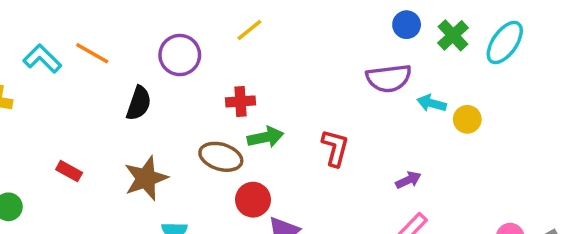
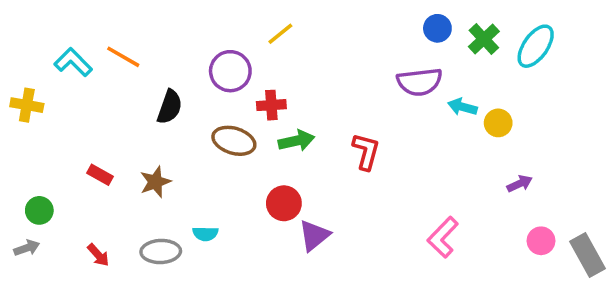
purple circle: (180, 55) -> (230, 71), moved
brown ellipse: (221, 157) -> (234, 141), moved
brown star: (146, 178) -> (155, 182), moved, size x0.7
purple arrow: (408, 180) -> (520, 184), moved

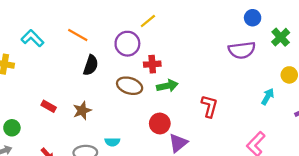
yellow line: (280, 34) -> (148, 21), moved
green cross: (484, 39) -> (281, 37), moved
orange line: (123, 57) -> (78, 35), moved
cyan arrow: (462, 107) -> (268, 97), moved, turned 105
red L-shape: (366, 151) -> (209, 106), moved

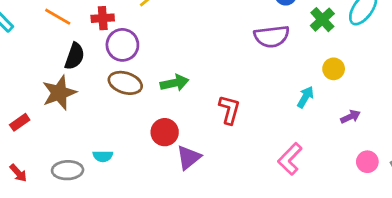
purple circle: (127, 44) -> (122, 45), moved
red cross: (152, 64) -> (103, 18), moved
red rectangle: (49, 106) -> (20, 122), moved, turned -64
brown star: (82, 111) -> (59, 93), moved, size x1.4

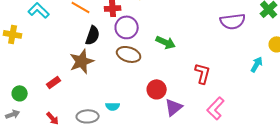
green arrow: (175, 83) -> (166, 42), moved, turned 36
pink L-shape: (290, 159) -> (216, 108), moved

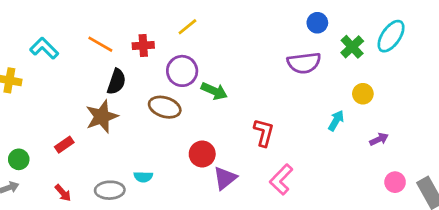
purple circle: (127, 27) -> (182, 71), moved

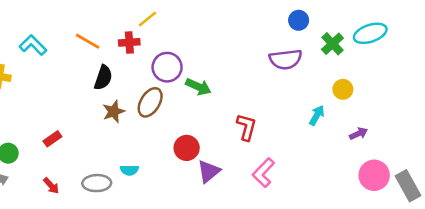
yellow line: (187, 27) -> (148, 19), moved
cyan ellipse: (391, 36) -> (370, 33), turned 36
brown ellipse: (165, 107) -> (150, 102), turned -76
brown star: (102, 117) -> (114, 111), moved, size x0.7
pink circle: (395, 182) -> (374, 175), size x1.5

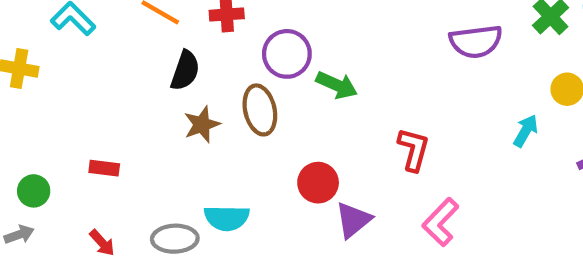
brown ellipse: (150, 102) -> (260, 110), turned -44
red rectangle: (52, 139) -> (104, 168), turned 42
cyan semicircle: (129, 170) -> (227, 218), size x1.5

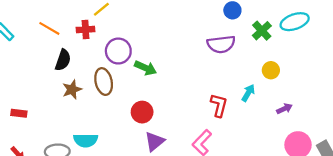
red L-shape: (414, 149) -> (219, 105), moved
red circle: (318, 183) -> (142, 112), moved

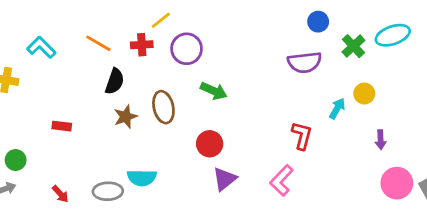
purple circle: (118, 51) -> (187, 49), moved
cyan arrow: (248, 93) -> (337, 108), moved
purple arrow: (284, 109) -> (381, 140), turned 112
red rectangle: (19, 113) -> (62, 126), moved

